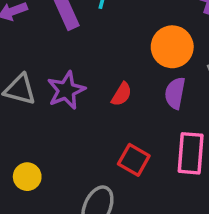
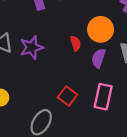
red semicircle: (122, 94) -> (76, 43), moved, turned -56

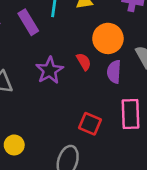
purple star: (32, 47) -> (50, 70), moved

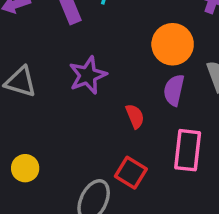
red semicircle: (84, 62) -> (135, 116), moved
red square: (90, 124) -> (131, 173), moved

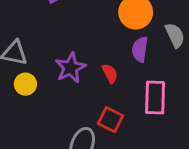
purple star: (88, 75) -> (70, 68), moved
yellow circle: (25, 168) -> (25, 84), moved

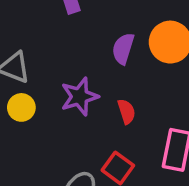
purple semicircle: (140, 49) -> (123, 49), moved

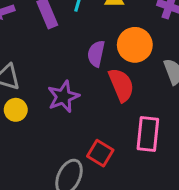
red semicircle: (126, 111) -> (121, 85), moved, size x1.6

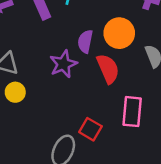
purple star: (63, 97) -> (63, 64), moved

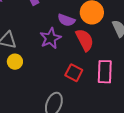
purple semicircle: (85, 41) -> (66, 20), turned -78
red square: (90, 129) -> (74, 73), moved

